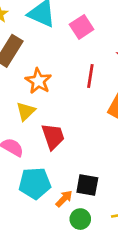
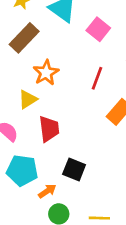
pink square: (82, 27) -> (98, 29), turned -30
black square: (87, 185) -> (74, 169), moved

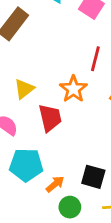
orange star: (46, 73) -> (73, 89), moved
black square: (74, 169) -> (93, 177), moved

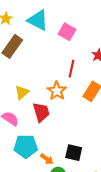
orange arrow: (55, 184) -> (47, 159), turned 80

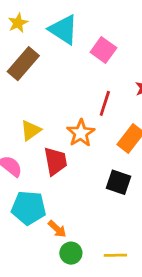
black square: (74, 153) -> (118, 182), moved

